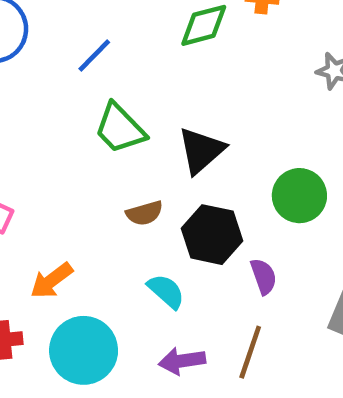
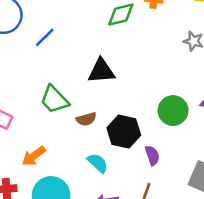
blue line: (94, 55) -> (45, 37), moved
green trapezoid: (120, 128) -> (54, 100), moved
black triangle: (201, 150) -> (101, 71), moved, turned 36

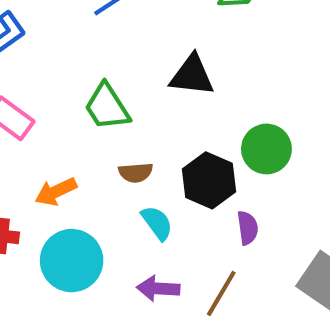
green circle: (173, 111) -> (266, 149), moved
brown semicircle: (86, 119) -> (136, 173), moved

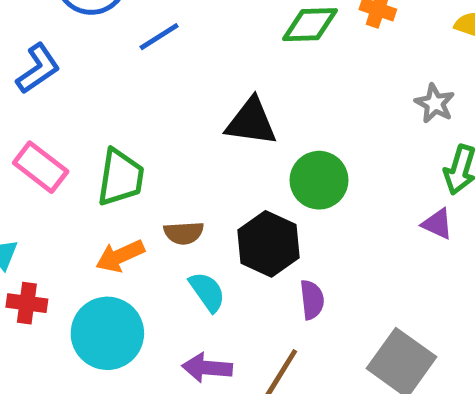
green trapezoid: (107, 107) -> (120, 178), moved, turned -140
green circle: (266, 149) -> (319, 180), moved
orange arrow: (56, 192) -> (120, 256), moved

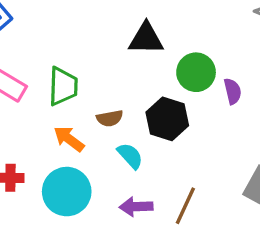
orange arrow: (120, 256) -> (69, 139), turned 68
purple semicircle: (312, 300) -> (233, 91), moved

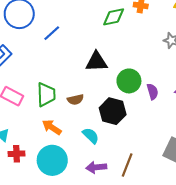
brown semicircle: (110, 118) -> (75, 100), moved

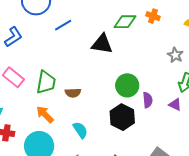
black triangle: (96, 62) -> (102, 44), moved
black hexagon: (113, 111) -> (122, 117), moved

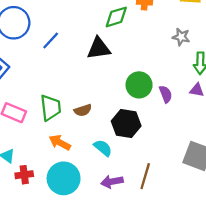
black hexagon: (122, 117) -> (126, 124), moved

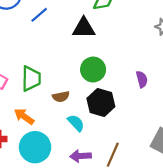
green circle: (139, 85) -> (93, 70), moved
brown semicircle: (83, 110) -> (61, 97), moved
orange arrow: (60, 143) -> (24, 116), moved

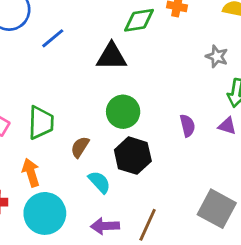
brown semicircle: (61, 97) -> (80, 147), turned 133
orange arrow: (24, 116) -> (31, 173), turned 36

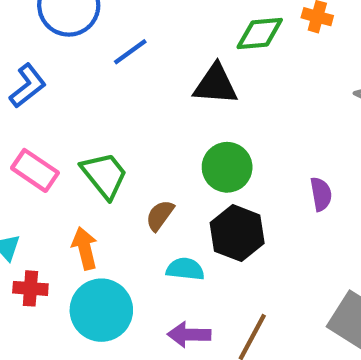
green trapezoid: (41, 123) -> (104, 175), turned -44
cyan semicircle: (99, 182) -> (185, 269), turned -45

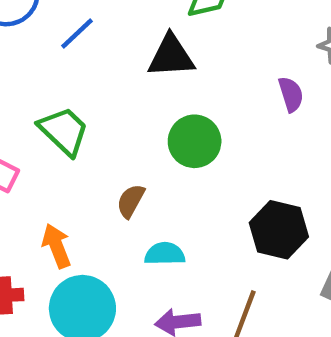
green trapezoid: (104, 175) -> (64, 131), moved
purple semicircle: (321, 194) -> (291, 94), moved
black hexagon: (237, 233) -> (279, 230), moved

